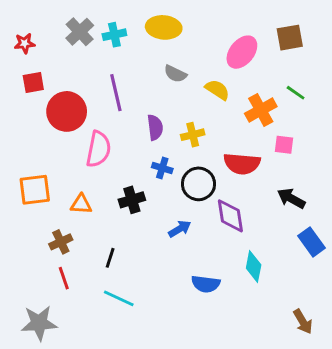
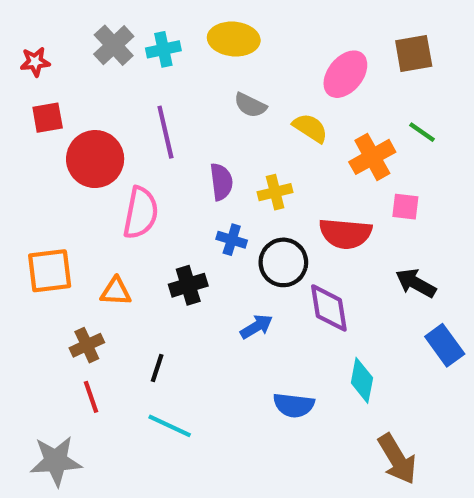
brown arrow: (303, 322) -> (397, 459), moved, size x1.4

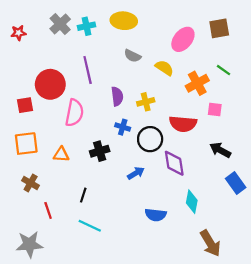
red square: (48, 118) -> (25, 105), moved
brown cross: (87, 345) -> (31, 183), moved, turned -35

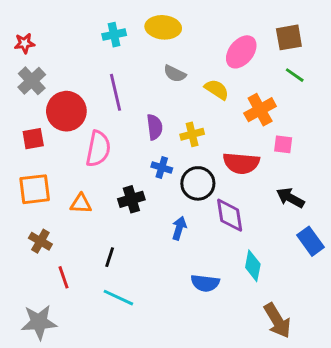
gray cross: (60, 24) -> (32, 81), moved
green line: (224, 70) -> (295, 75), moved
blue arrow: (136, 173) -> (179, 228), turned -42

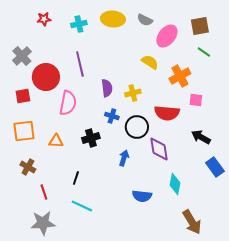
red star: (24, 43) -> (44, 19), moved
gray semicircle: (175, 74) -> (145, 20), moved
gray star: (39, 322) -> (43, 223), moved

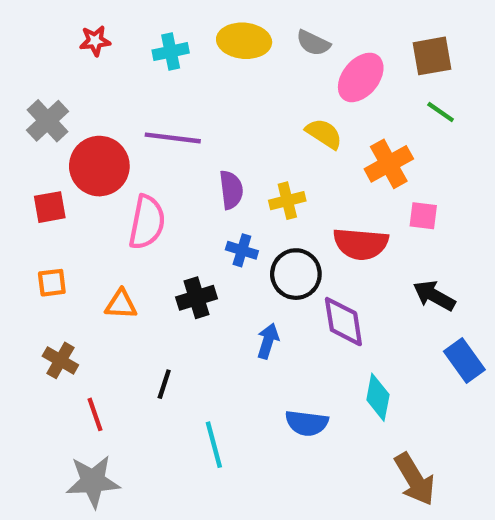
purple line: (80, 64) -> (173, 138), turned -70
orange square: (24, 131) -> (52, 283), size x0.6
cyan line: (82, 206) -> (214, 445), moved, turned 50

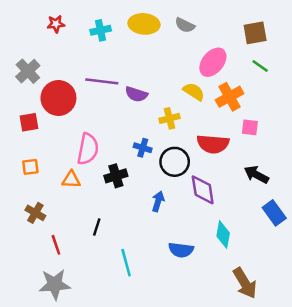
pink ellipse: (361, 77) -> (213, 62), moved
yellow semicircle: (324, 134) -> (194, 92), moved
purple semicircle: (231, 190) -> (136, 94), moved, turned 115
pink semicircle: (147, 222) -> (88, 149), moved

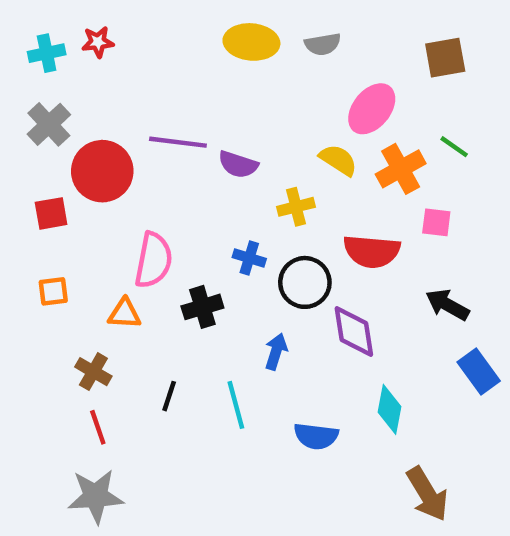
gray semicircle: (185, 25) -> (323, 44), turned -36
cyan cross: (101, 30) -> (47, 53), moved
green line: (260, 66) -> (454, 147), moved
brown cross: (35, 213) -> (93, 372), moved
cyan line: (126, 263) -> (236, 405), moved

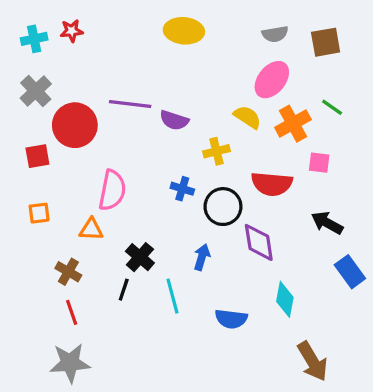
gray semicircle: (323, 44) -> (275, 34), moved
black cross: (202, 307) -> (140, 257), moved, turned -32

